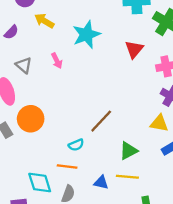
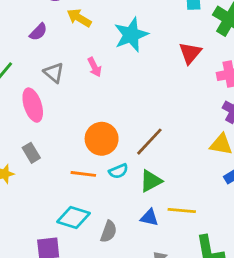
orange circle: (31, 119) -> (102, 139), moved
green triangle: (129, 151) -> (151, 181), moved
orange line: (67, 167) -> (83, 174), moved
cyan diamond: (40, 183) -> (73, 217), turned -55

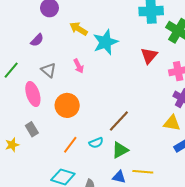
yellow arrow: (79, 18) -> (79, 29), moved
orange circle: (102, 139) -> (67, 105), moved
orange line: (83, 174) -> (70, 145), turned -60

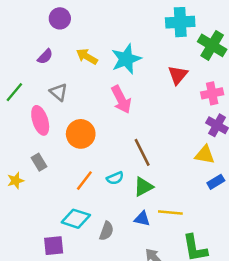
yellow arrow: (79, 29) -> (87, 57), moved
pink arrow: (79, 66) -> (121, 100), moved, size x1.6
brown line: (119, 121) -> (142, 152), turned -70

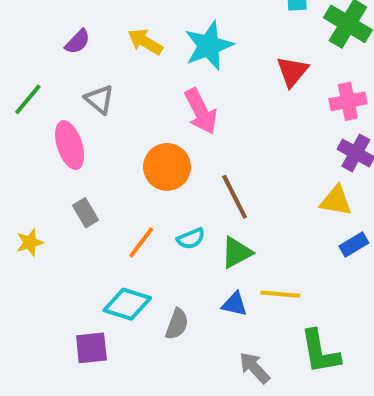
orange circle: (81, 134) -> (167, 167), moved
gray rectangle: (39, 162) -> (85, 213), moved

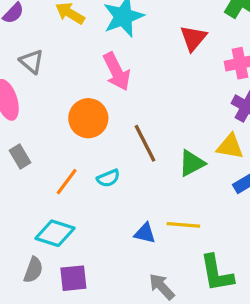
green triangle: (237, 252) -> (192, 163), moved
gray semicircle: (177, 324) -> (33, 270), moved
purple square: (91, 348) -> (73, 278), moved

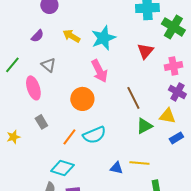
brown line: (145, 143) -> (133, 98), moved
cyan semicircle: (108, 178) -> (94, 135), size x1.6

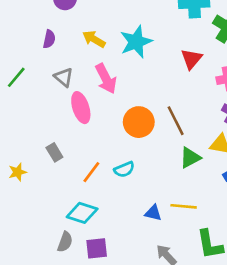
purple semicircle: (37, 36) -> (49, 39), turned -32
pink arrow: (99, 71) -> (106, 79), moved
pink ellipse: (33, 88) -> (81, 108), moved
orange circle: (82, 99) -> (139, 122), moved
cyan semicircle: (94, 135) -> (124, 169), size x0.7

